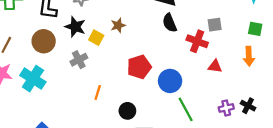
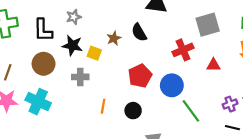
black semicircle: (170, 23) -> (139, 32), moved
gray square: (215, 25) -> (208, 25), size x1.6
red cross: (197, 41) -> (183, 50), moved, turned -36
gray cross: (79, 60) -> (80, 77), turned 35
black circle: (127, 111) -> (133, 111), moved

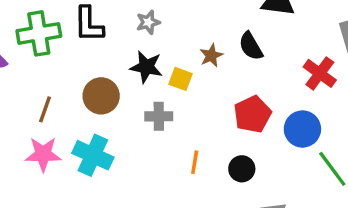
black L-shape: (43, 30) -> (89, 24), moved
red cross: (183, 50) -> (320, 73), turned -30

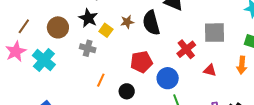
black semicircle: (251, 46) -> (151, 23), size x1.4
pink star: (43, 154) -> (16, 51), turned 30

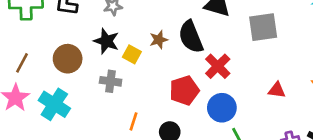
gray square: (214, 33) -> (263, 27), moved
red cross: (186, 49) -> (218, 66), moved

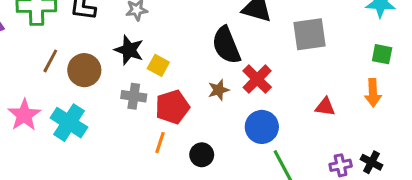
brown star: (159, 40) -> (219, 90), moved
brown line: (22, 63) -> (50, 61), moved
red pentagon: (184, 90) -> (172, 107), moved

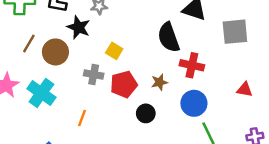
black star: (129, 50) -> (79, 27), moved
red cross: (257, 79) -> (192, 65), turned -35
brown star: (219, 90) -> (159, 82), moved
orange line: (160, 143) -> (82, 118), moved
black circle: (202, 155) -> (146, 113), moved

